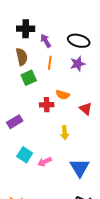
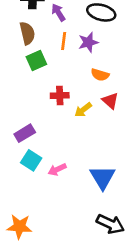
purple star: (78, 64) -> (88, 42), moved
orange semicircle: (63, 95) -> (100, 75), moved
purple rectangle: (15, 122) -> (25, 133), moved
yellow arrow: (65, 133) -> (83, 110), moved, turned 56

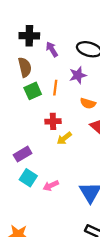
orange line: (64, 41) -> (55, 88), moved
yellow arrow: (83, 110) -> (64, 138), moved

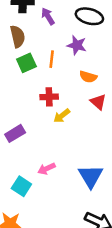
purple star: (78, 75) -> (77, 45), turned 30
cyan square: (28, 178) -> (21, 186), moved

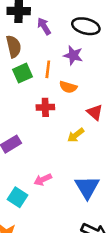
orange semicircle: (88, 77) -> (68, 87), moved
yellow arrow: (62, 116) -> (76, 135), moved

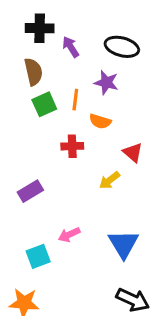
cyan square: (17, 197) -> (38, 256), turned 36

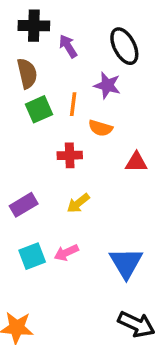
black ellipse: (122, 47) -> (124, 46), turned 48
red triangle: (133, 152) -> (136, 162), turned -40
yellow arrow: (109, 180) -> (78, 203), moved
cyan square: (38, 256) -> (32, 256), moved

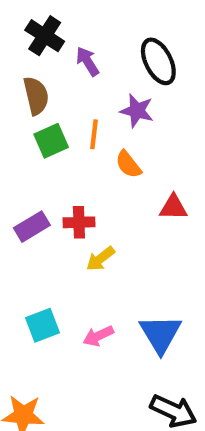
black cross: (34, 26) -> (45, 36), turned 32
orange semicircle: (100, 128) -> (128, 164), turned 35
red cross: (70, 155) -> (79, 222), moved
purple rectangle: (24, 205) -> (32, 227), moved
pink arrow: (66, 253) -> (98, 336), moved

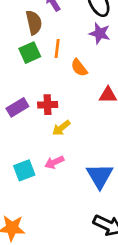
brown semicircle: (36, 96) -> (34, 22), moved
purple star: (137, 111) -> (100, 33), moved
pink arrow: (98, 336) -> (54, 162), moved

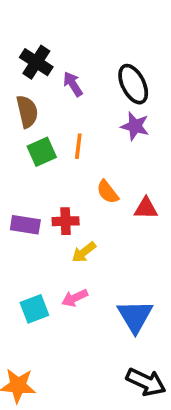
brown semicircle: (34, 22) -> (27, 111), moved
orange semicircle: (79, 68) -> (108, 192), moved
purple rectangle: (17, 107) -> (25, 225), turned 40

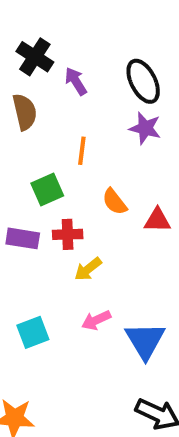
green square: (42, 152) -> (47, 189), moved
pink arrow: (75, 298) -> (96, 320), moved

